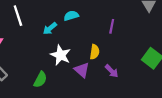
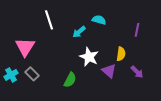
cyan semicircle: (71, 16) -> (99, 20), turned 32

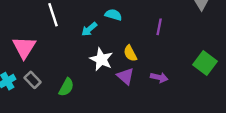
yellow semicircle: (121, 54) -> (130, 53), moved, turned 144
purple arrow: (137, 72) -> (159, 77), turned -32
green semicircle: (70, 80) -> (66, 87), moved

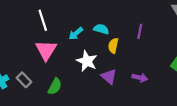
cyan semicircle: (113, 15) -> (101, 29), moved
pink triangle: (24, 47) -> (46, 50), moved
yellow semicircle: (130, 53) -> (113, 46), moved, turned 40

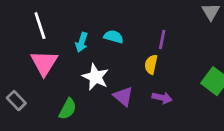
cyan arrow: (76, 34) -> (82, 42), turned -32
yellow semicircle: (113, 46) -> (151, 64), moved
green semicircle: (55, 86) -> (68, 109), moved

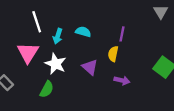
white line: (40, 26) -> (37, 22), moved
white star: (95, 77) -> (56, 64), moved
purple triangle: (123, 96) -> (90, 67), moved

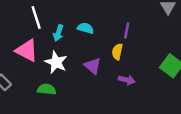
pink triangle: (28, 53) -> (27, 50), turned -35
green semicircle: (47, 89) -> (47, 89), turned -112

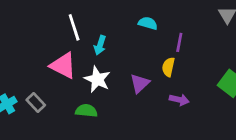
cyan semicircle: (85, 28) -> (148, 23), moved
purple triangle: (93, 66) -> (140, 83), turned 36

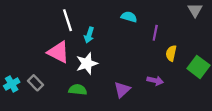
yellow semicircle: (168, 67) -> (171, 53), moved
white star: (97, 79) -> (87, 63), turned 30
purple triangle: (140, 83) -> (122, 90), moved

